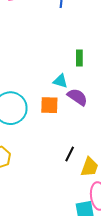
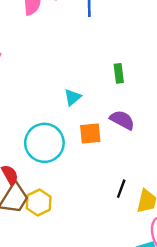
cyan triangle: (60, 81) -> (72, 97), moved, turned -49

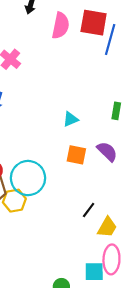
cyan circle: (44, 143) -> (28, 178), moved

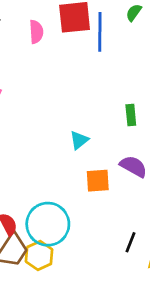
pink semicircle: (61, 26) -> (36, 32), size x0.7

